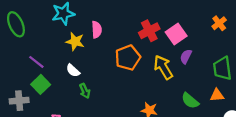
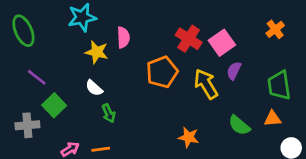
red cross: (149, 31) -> (189, 39), turned -30
purple line: (36, 62) -> (37, 77), moved

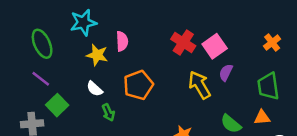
orange cross: (275, 29) -> (272, 42), moved
green ellipse: (23, 31) -> (42, 44), moved
orange pentagon: (162, 72) -> (138, 85), moved

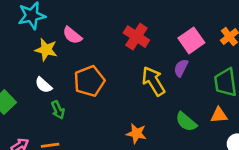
pink semicircle: (122, 41) -> (72, 35), turned 132
pink square: (215, 46) -> (191, 40), moved

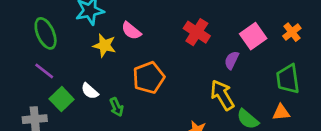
purple semicircle: (181, 68) -> (232, 60), moved
yellow arrow: (153, 81) -> (222, 95), moved
white semicircle: (43, 85) -> (90, 91), moved

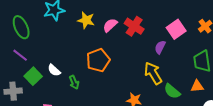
pink semicircle: (131, 31) -> (110, 25), moved, turned 98
yellow star: (104, 45) -> (86, 20), moved

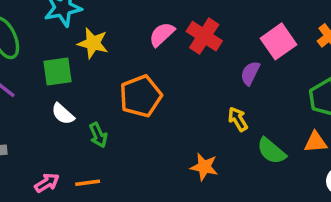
yellow star: (86, 20) -> (93, 43), moved
yellow arrow: (153, 73) -> (238, 119), size x0.6
green square: (33, 76) -> (58, 71), moved, turned 36

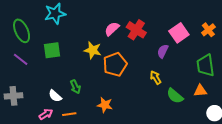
yellow star: (93, 43) -> (93, 50), moved
orange pentagon: (141, 96) -> (115, 64), moved
white semicircle: (63, 114) -> (55, 96), moved
orange star: (204, 167) -> (105, 105), moved

